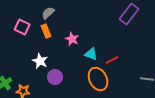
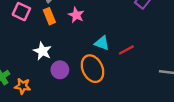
pink star: (72, 39) -> (76, 15), moved
orange ellipse: (98, 79) -> (92, 69), moved

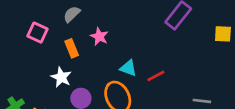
orange rectangle: (49, 16) -> (72, 48), moved

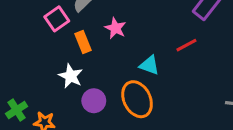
pink square: (37, 33) -> (57, 19), moved, turned 30
red line: (156, 76) -> (186, 45), moved

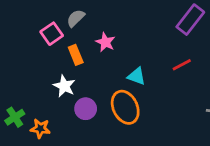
red line: (186, 45) -> (182, 65), moved

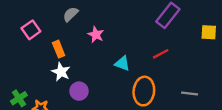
pink square: (52, 34) -> (31, 30), moved
orange rectangle: (76, 55) -> (59, 49), moved
orange ellipse: (125, 107) -> (144, 91), moved, turned 32

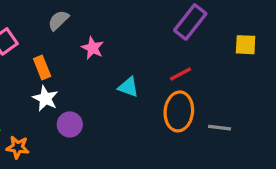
orange ellipse: (144, 91) -> (179, 111), moved

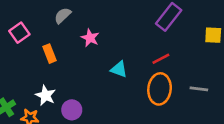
white star: (45, 98) -> (46, 95), moved
purple circle: (70, 124) -> (72, 110), moved
gray line: (220, 128) -> (199, 89), moved

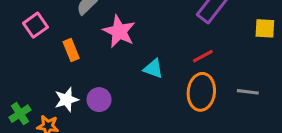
pink star: (90, 38) -> (119, 31), size x1.5
white star: (46, 95) -> (66, 100), turned 30
purple circle: (72, 110) -> (99, 100), moved

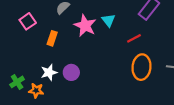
orange rectangle: (71, 50) -> (52, 38), turned 40
red line: (203, 56) -> (134, 38), moved
cyan triangle: (153, 69) -> (109, 20), moved, turned 32

